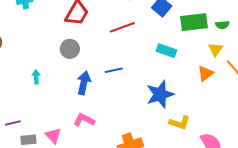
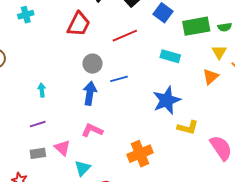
gray circle: (70, 49) -> (93, 64), moved
purple line: (13, 123) -> (38, 124), moved

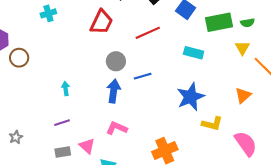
orange triangle: (211, 77) -> (243, 95), moved

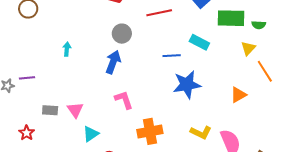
blue line: (143, 76) -> (172, 56), moved
purple line: (62, 123) -> (27, 78), moved
yellow L-shape: (212, 124) -> (201, 133), moved
pink L-shape: (117, 128) -> (124, 100), moved, turned 35

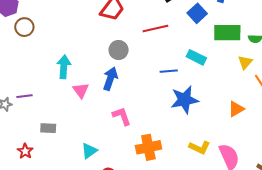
cyan arrow: (67, 49) -> (64, 67), size x1.6
pink triangle: (75, 110) -> (81, 90), moved

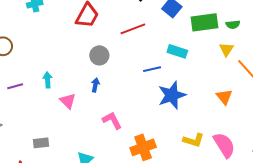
cyan arrow: (64, 67) -> (48, 80), size x0.7
blue arrow: (110, 79) -> (95, 85), size x0.6
purple line: (25, 96) -> (15, 86), moved
orange triangle: (236, 109) -> (224, 97), turned -30

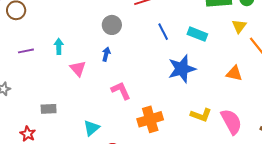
cyan rectangle: (177, 51) -> (197, 34), moved
blue line: (152, 69) -> (163, 32), moved, turned 72
orange triangle: (224, 97) -> (234, 73), turned -42

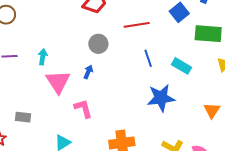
pink triangle: (78, 69) -> (58, 82), size x1.5
orange triangle: (234, 73) -> (212, 110), turned 42
pink L-shape: (121, 91) -> (83, 109), moved

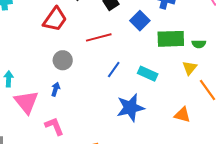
blue line: (148, 58) -> (114, 70), turned 60
orange triangle: (212, 110) -> (182, 115), turned -42

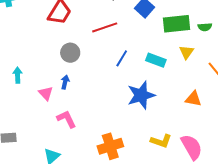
yellow triangle: (190, 68) -> (186, 52), moved
pink triangle: (26, 102) -> (46, 93), moved, size x0.6

